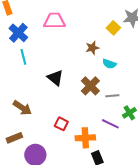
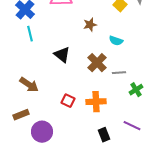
brown star: (92, 48) -> (90, 25), moved
purple line: (110, 124) -> (132, 126), moved
orange cross: (85, 138) -> (96, 102), moved

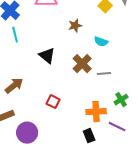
brown arrow: (29, 85) -> (14, 86), turned -72
green cross: (136, 90) -> (121, 100), moved
orange cross: (96, 102) -> (96, 112), moved

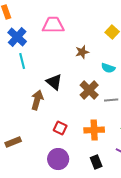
brown arrow: (14, 86) -> (37, 100), moved, turned -36
orange cross: (96, 112) -> (94, 130), moved
purple circle: (27, 133) -> (58, 159), moved

